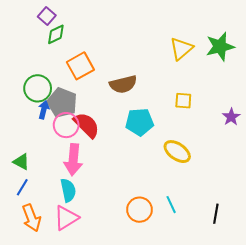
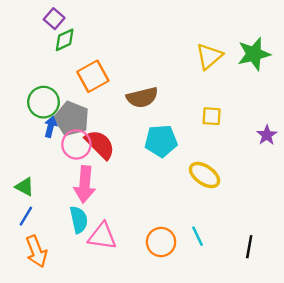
pink triangle: (66, 218) -> (102, 236), moved, turned 40

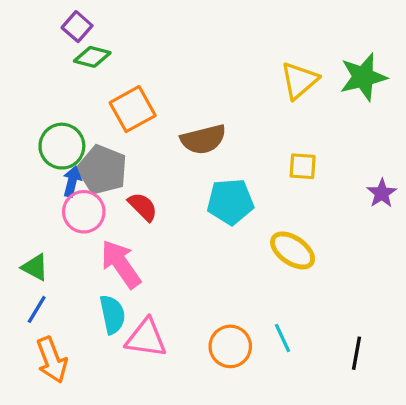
green diamond: (65, 40) -> (92, 57), turned 40
pink circle: (76, 144) -> (84, 212), moved
red semicircle: (100, 144) -> (143, 207), size x0.7
pink arrow: (85, 184) -> (121, 264), turned 140

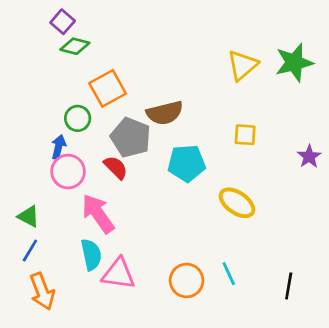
green circle: (62, 146) -> (78, 118), moved, size x0.7
gray pentagon: (102, 170) -> (131, 137), moved

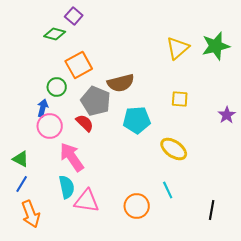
purple square: (63, 22) -> (74, 16), moved
cyan line: (229, 274) -> (168, 190), moved

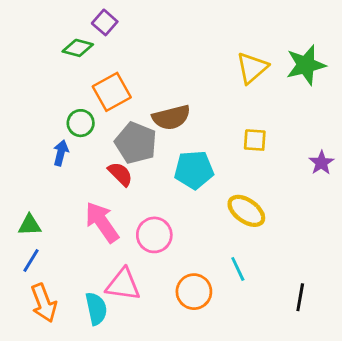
pink circle: (50, 126) -> (154, 235), moved
green triangle: (21, 159) -> (30, 225), turned -30
cyan semicircle: (67, 187) -> (96, 309), moved

